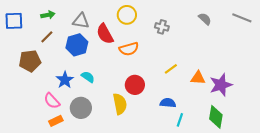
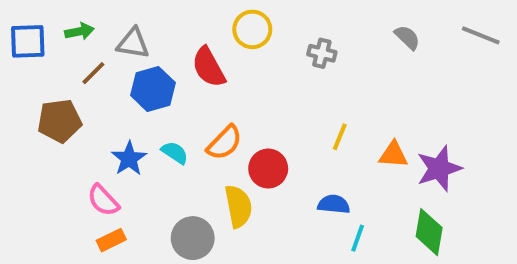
green arrow: (48, 15) -> (79, 31), moved
gray triangle: (81, 21) -> (133, 43), moved
orange semicircle: (129, 49) -> (224, 143), moved, turned -30
yellow line: (171, 69) -> (340, 137), turned -32
gray circle: (81, 108) -> (193, 238), moved

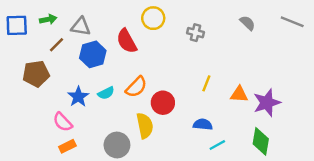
cyan semicircle: (175, 153) -> (106, 93), turned 119
cyan line: (358, 238) -> (217, 145), turned 42

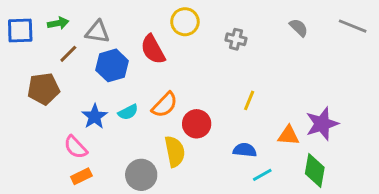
orange triangle: (239, 94) -> (288, 135), moved

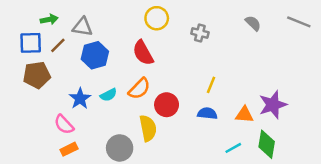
blue square: (20, 30) -> (31, 43), moved
red semicircle: (153, 49) -> (143, 53), moved
blue semicircle: (245, 150) -> (207, 113), moved
cyan line: (262, 175) -> (233, 148), moved

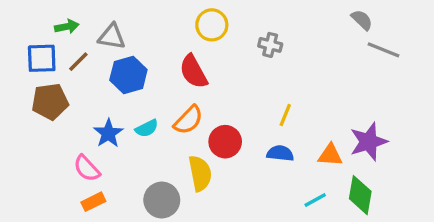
gray line: (299, 22) -> (384, 50), moved
gray semicircle: (253, 23) -> (362, 20), moved

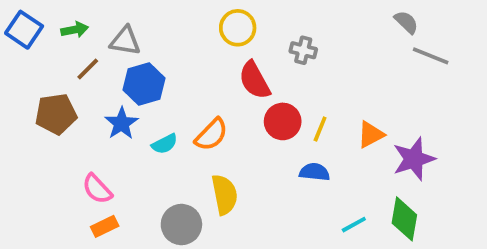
blue square: (42, 58) -> (24, 30), moved, turned 36
red semicircle: (193, 72) -> (255, 80), moved
blue star: (108, 133) -> (121, 123), moved
red circle: (225, 142) -> (283, 121), moved
orange triangle: (330, 155) -> (371, 135), moved, turned -32

